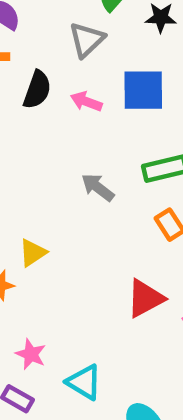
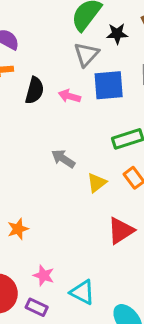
gray triangle: (87, 40) -> (86, 54), moved
gray arrow: (98, 187) -> (63, 159), moved
yellow triangle: (33, 253) -> (97, 183), moved

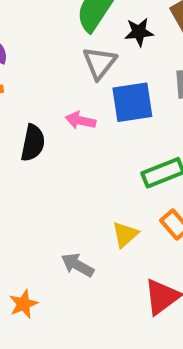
black semicircle: (35, 90) -> (33, 143), moved
gray arrow: (63, 159) -> (77, 265), moved

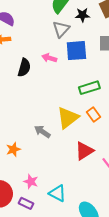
yellow triangle: (125, 234) -> (68, 118), size x1.6

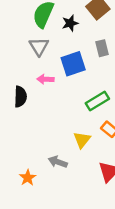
gray triangle: (61, 29) -> (39, 46), moved
yellow triangle: (68, 118) -> (82, 140), size x0.7
orange star: (13, 149) -> (28, 178), moved

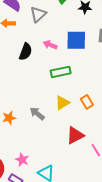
gray triangle: (39, 46) -> (38, 14), moved
green rectangle: (97, 101) -> (61, 72), moved

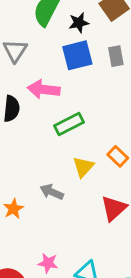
blue square: (76, 40) -> (77, 55), moved
pink arrow: (50, 45) -> (44, 89), size x1.5

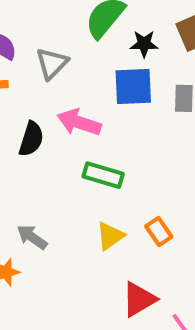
green rectangle: (69, 124) -> (103, 175), turned 32
gray arrow: (52, 192) -> (32, 237), moved

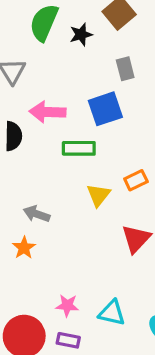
blue square: (133, 87) -> (105, 109), moved
orange rectangle: (159, 231) -> (136, 180), turned -65

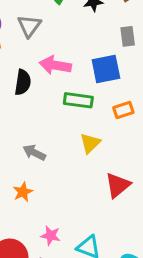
orange rectangle: (136, 180) -> (123, 110), moved
orange star: (24, 248) -> (23, 192), moved

